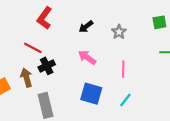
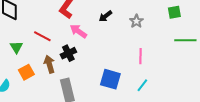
red line: (33, 48) -> (42, 36), moved
pink arrow: (87, 57) -> (78, 31), moved

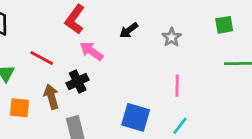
orange square: (26, 72) -> (20, 108), turned 35

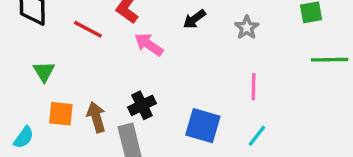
red line: (42, 58) -> (88, 29), moved
black cross: (78, 82) -> (142, 105), moved
brown arrow: (51, 97) -> (96, 117), moved

